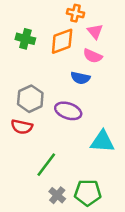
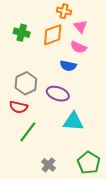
cyan triangle: (102, 141) -> (73, 121), moved
green line: (46, 165) -> (28, 132), moved
green pentagon: (88, 193) -> (89, 163), moved, turned 30

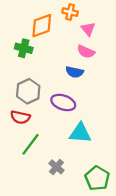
green cross: (22, 33) -> (24, 48), moved
orange diamond: (53, 35) -> (42, 26), moved
gray cross: (49, 165) -> (56, 167), moved

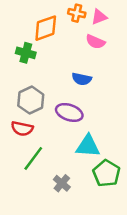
pink triangle: (88, 29) -> (99, 17), moved, turned 49
pink semicircle: (86, 52) -> (95, 42), moved
green pentagon: (97, 178) -> (107, 173), moved

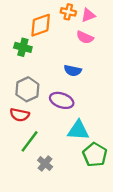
gray cross: (62, 183) -> (45, 164), moved

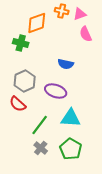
pink semicircle: (85, 37) -> (86, 34), moved, turned 42
red semicircle: (20, 115) -> (18, 104), turned 30
green line: (30, 141) -> (40, 125), moved
green pentagon: (95, 155) -> (71, 149), moved

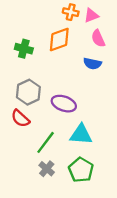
orange diamond: (37, 23) -> (59, 40), moved
blue semicircle: (66, 64) -> (92, 64), moved

